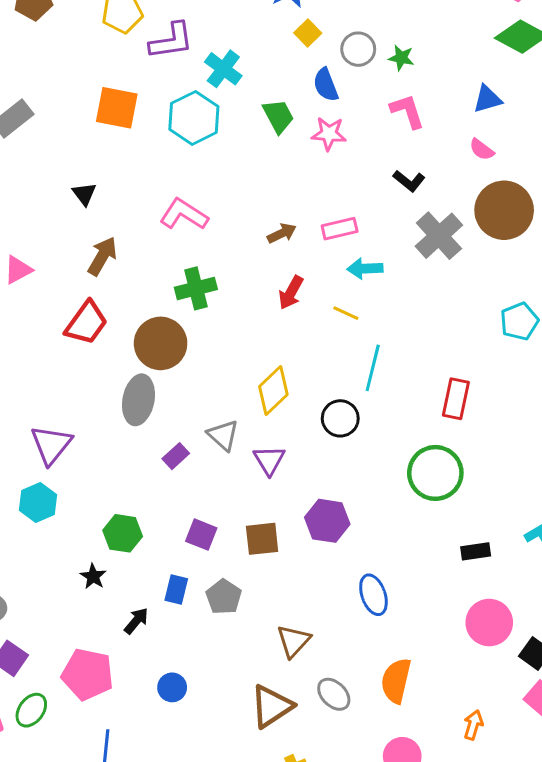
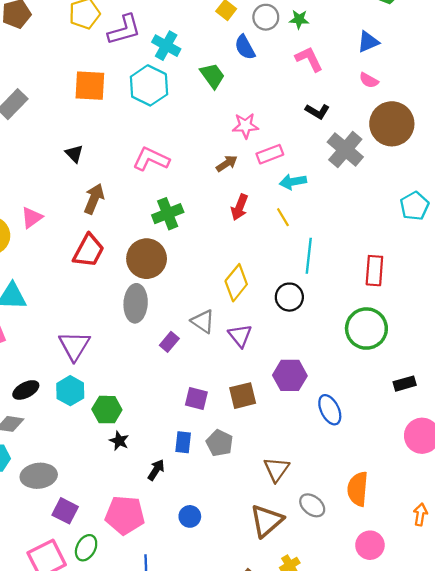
pink star: (329, 134) -> (245, 126), moved
yellow line: (346, 313) -> (283, 217), turned 42
green hexagon: (123, 533) -> (107, 410), moved
blue ellipse: (373, 595) -> (330, 410), moved

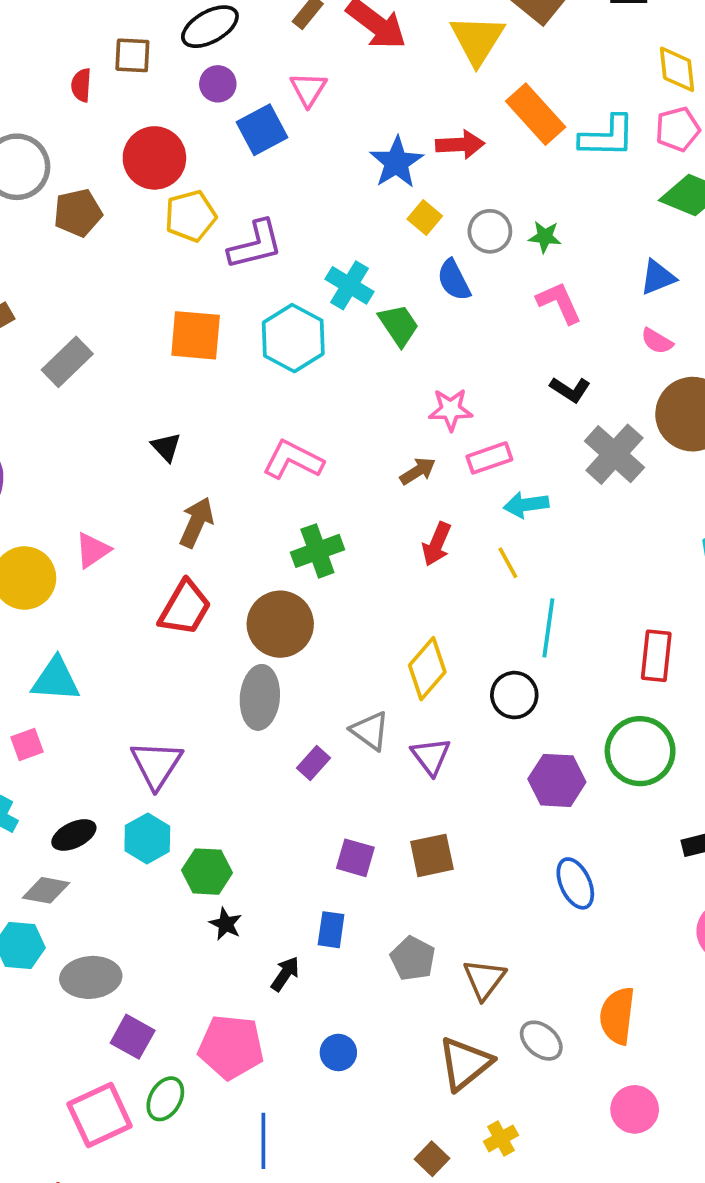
cyan cross: (166, 46) -> (350, 285), moved
purple hexagon: (290, 375) -> (557, 780), moved
gray pentagon: (220, 443) -> (413, 959), moved

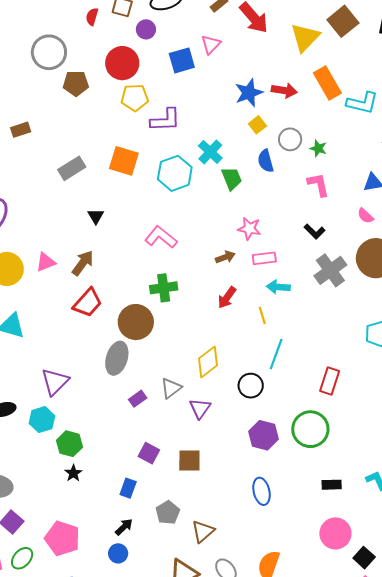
purple circle: (218, 84) -> (146, 29), moved
gray rectangle: (67, 362) -> (72, 168), moved
brown arrow: (197, 522) -> (83, 263), moved
gray triangle: (370, 731) -> (171, 388), turned 35
black arrow: (285, 974) -> (124, 527), moved

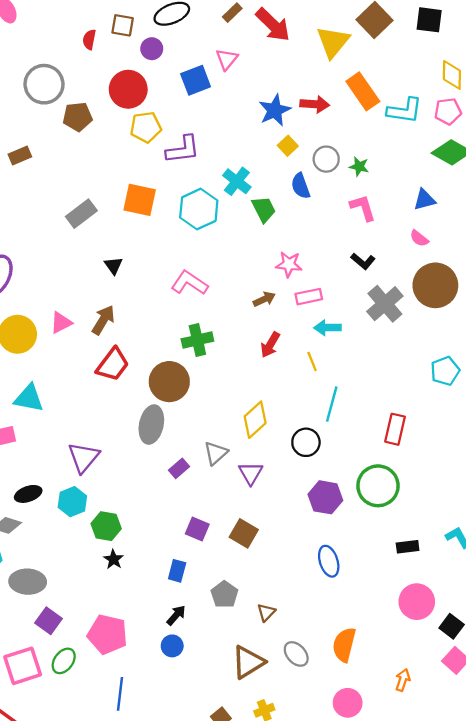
brown rectangle: (21, 130) -> (20, 155), moved
brown square: (189, 460) -> (244, 533), turned 35
brown triangle: (203, 531) -> (266, 612), size x0.7

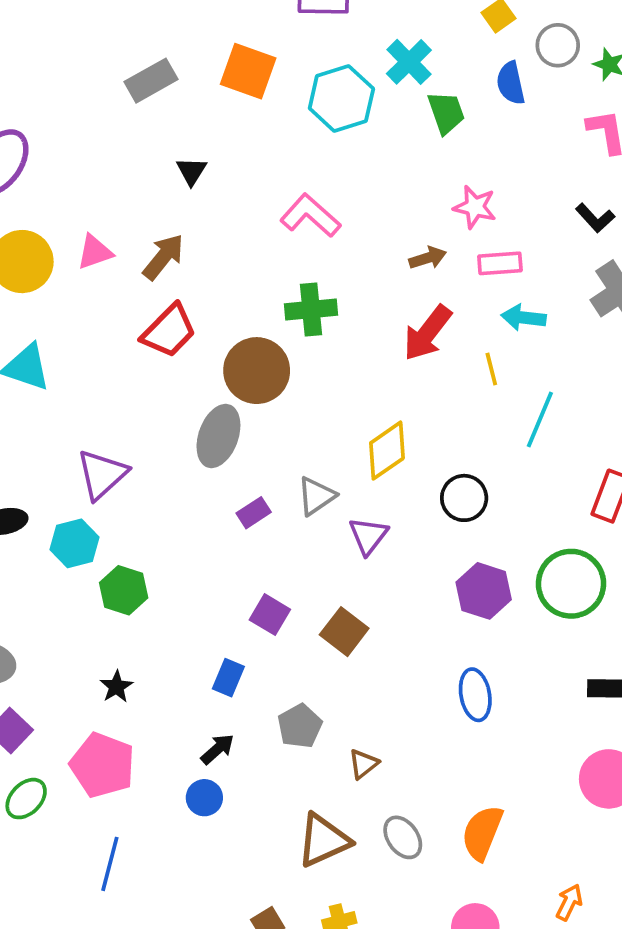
red arrow: (270, 345) -> (427, 333), size x1.4
cyan line: (332, 404) -> (540, 420), moved
black star: (113, 559) -> (116, 687), moved

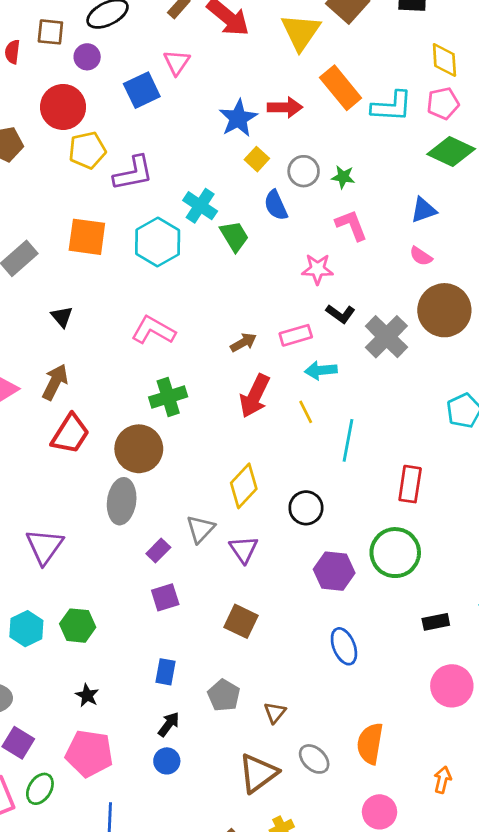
pink star: (475, 207) -> (317, 269), moved
black L-shape: (595, 218) -> (340, 314), moved
cyan hexagon: (75, 543) -> (26, 629), moved
purple square: (270, 615) -> (165, 597), moved, turned -36

